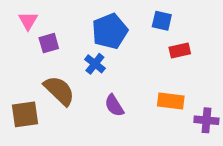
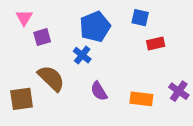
orange rectangle: (171, 101) -> (141, 99), moved
purple cross: (206, 120) -> (179, 91), moved, turned 30

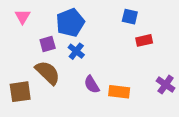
blue pentagon: (95, 27) -> (70, 23), moved
purple square: (42, 37) -> (48, 44), moved
orange rectangle: (141, 99) -> (119, 92), moved

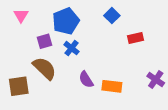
blue square: (130, 17) -> (112, 16), moved, turned 32

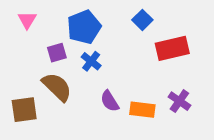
red rectangle: (135, 38) -> (172, 48), size x1.6
purple cross: (156, 80) -> (179, 101), moved

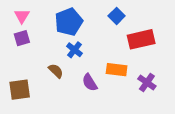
purple square: (57, 53) -> (22, 38), moved
brown semicircle: (57, 87) -> (56, 71), moved, size x0.6
orange rectangle: (142, 110) -> (117, 70), moved

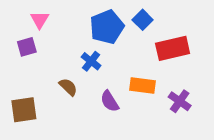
pink triangle: (22, 16) -> (40, 20), moved
blue pentagon: (69, 22) -> (107, 27), moved

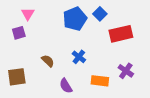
blue cross: (91, 61) -> (79, 57), moved
orange rectangle: (143, 85) -> (100, 81), moved
purple semicircle: (110, 101) -> (66, 86), moved

